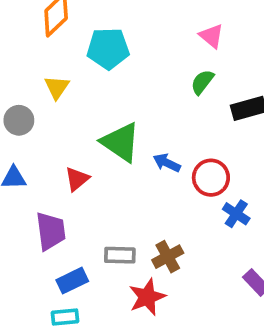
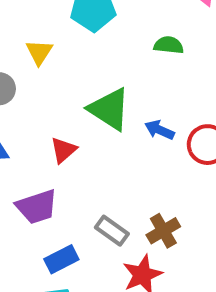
green semicircle: (202, 82) -> (169, 45), moved, turned 60
purple trapezoid: (51, 231) -> (37, 207), turned 81
gray rectangle: (120, 255) -> (112, 231), turned 36

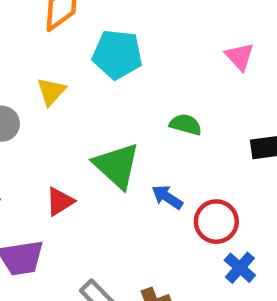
green semicircle: (169, 45) -> (186, 125), moved

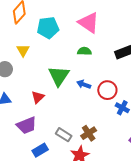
pink triangle: (240, 57) -> (89, 23), moved, size x1.6
green triangle: (117, 166) -> (59, 76), turned 35

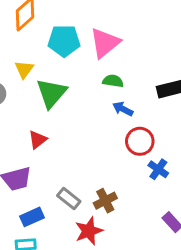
pink triangle: (89, 23) -> (105, 43), moved, turned 40
green triangle: (59, 76) -> (51, 93), moved
blue arrow: (84, 84) -> (123, 109), moved

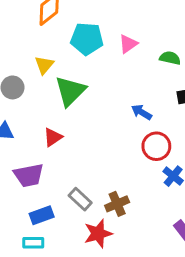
pink triangle: (105, 43) -> (128, 44), size x0.6
green semicircle: (113, 81) -> (170, 58), moved

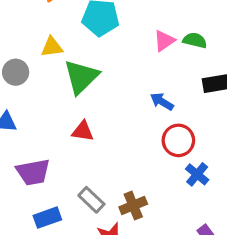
pink triangle: (128, 44) -> (164, 41), moved
yellow triangle: (44, 65) -> (52, 47), turned 42
red triangle: (53, 137) -> (83, 131), moved, turned 42

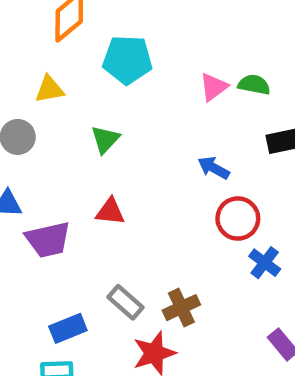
yellow triangle: (52, 47) -> (49, 89), moved
green triangle: (81, 77) -> (105, 139), size x0.6
purple trapezoid: (33, 172) -> (48, 240), moved

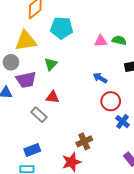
pink triangle: (214, 87) -> (101, 41), turned 32
yellow triangle: (49, 89) -> (26, 41), size x1.6
purple trapezoid: (48, 240) -> (26, 80), moved
gray rectangle: (126, 302) -> (39, 115), moved

